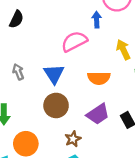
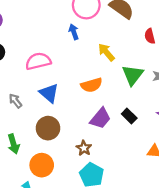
pink semicircle: (74, 41) -> (38, 61), moved, turned 30
brown circle: (56, 105) -> (48, 128), moved

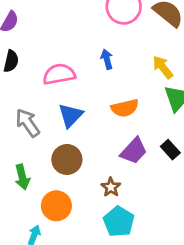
blue arrow: (74, 32) -> (107, 59), moved
yellow arrow: (106, 52) -> (163, 67), moved
blue triangle: (49, 93) -> (71, 115), turned 30
gray arrow: (15, 101) -> (28, 123), size x1.5

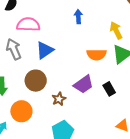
pink semicircle: (59, 74) -> (28, 24), moved
orange semicircle: (125, 108) -> (97, 55), moved
brown star: (111, 187) -> (59, 99), moved

